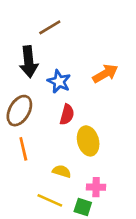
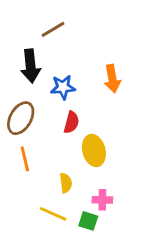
orange arrow: (105, 74) -> (112, 79), turned 110
blue star: (59, 81) -> (63, 87), turned -30
yellow semicircle: (62, 171) -> (66, 183), turned 66

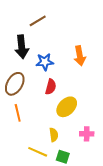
yellow ellipse: (94, 151) -> (67, 107), turned 60
yellow semicircle: (66, 183) -> (54, 135), moved
pink cross: (102, 200) -> (87, 134), moved

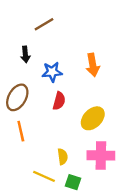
black arrow: (22, 47) -> (25, 54), size x0.6
yellow ellipse: (67, 107) -> (93, 118), moved
pink cross: (87, 134) -> (101, 155), size x1.6

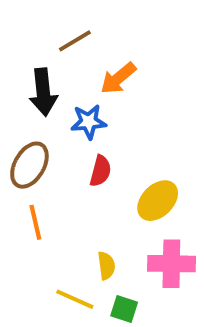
black arrow: (25, 54) -> (43, 92), size x1.6
orange arrow: (93, 65) -> (118, 78), moved, turned 60

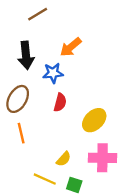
brown line: (75, 41) -> (38, 14), moved
yellow semicircle: (106, 266) -> (64, 159), turned 49

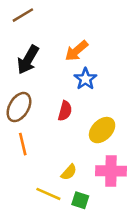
brown line: (38, 14) -> (23, 15), moved
black arrow: (26, 55) -> (28, 60), turned 36
blue star: (53, 73) -> (85, 79), moved, turned -30

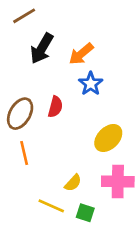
black arrow: (28, 60) -> (42, 48), moved
red semicircle: (65, 111) -> (55, 107), moved

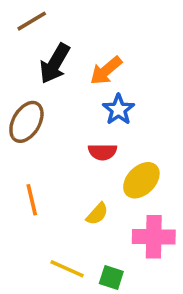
red semicircle: (55, 107) -> (102, 152), moved, turned 75
brown ellipse: (20, 114) -> (26, 122), moved
yellow semicircle: (73, 183) -> (97, 214), moved

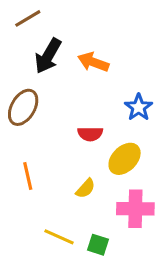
orange arrow: (106, 71) -> (93, 62), turned 60
blue star: (118, 110) -> (139, 107), moved

